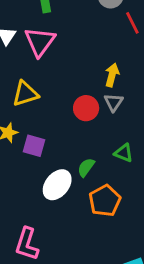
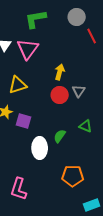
yellow arrow: (112, 75) -> (60, 72), moved
white ellipse: (57, 185) -> (40, 148), turned -40
orange pentagon: (105, 201) -> (73, 176), moved, turned 30

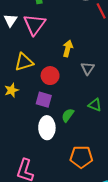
red circle: (60, 95) -> (50, 76), moved
purple square: (24, 121) -> (44, 100), moved

